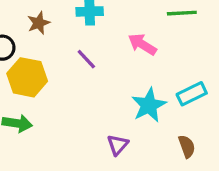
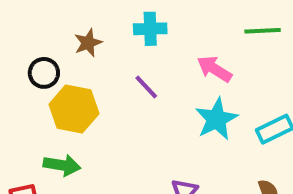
cyan star: (149, 105) -> (216, 119), moved

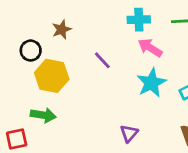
cyan cross: (150, 29) -> (139, 20), moved

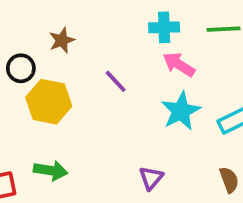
green arrow: (43, 115) -> (51, 171), moved

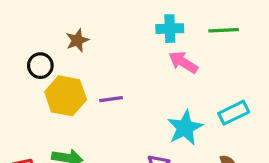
purple line: (116, 81) -> (111, 99), moved, turned -55
cyan star: (181, 111) -> (185, 128), moved

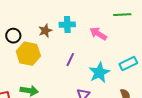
cyan cross: (170, 29) -> (67, 25), moved
brown star: (77, 40) -> (45, 31), moved
purple line: (111, 99) -> (70, 60), moved, turned -56

